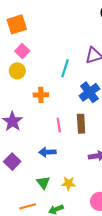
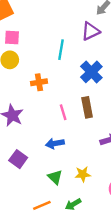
pink square: (22, 51) -> (12, 37), turned -32

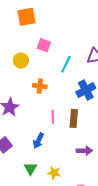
pink square: (12, 37) -> (44, 45), moved
blue arrow: (55, 143) -> (38, 141), turned -70

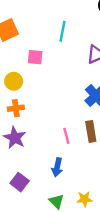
cyan line: (66, 64) -> (63, 31), moved
orange cross: (40, 86) -> (16, 108), moved

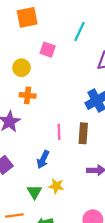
orange cross: (16, 108) -> (28, 95), moved
yellow star: (85, 199) -> (56, 186), moved

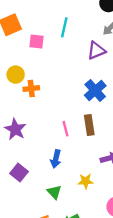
pink square: (48, 50) -> (36, 41), moved
orange cross: (28, 95) -> (31, 88), moved
yellow star: (56, 186) -> (86, 181), moved

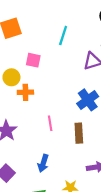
pink square: (36, 41) -> (33, 60), moved
pink line: (65, 129) -> (50, 123), moved

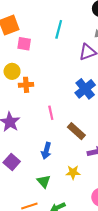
pink square: (33, 60) -> (24, 44), moved
brown rectangle: (79, 133) -> (76, 131), moved, turned -42

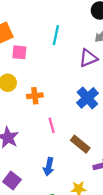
orange cross: (26, 85) -> (35, 96), moved

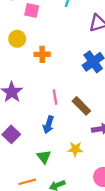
pink line: (52, 125) -> (55, 97), moved

